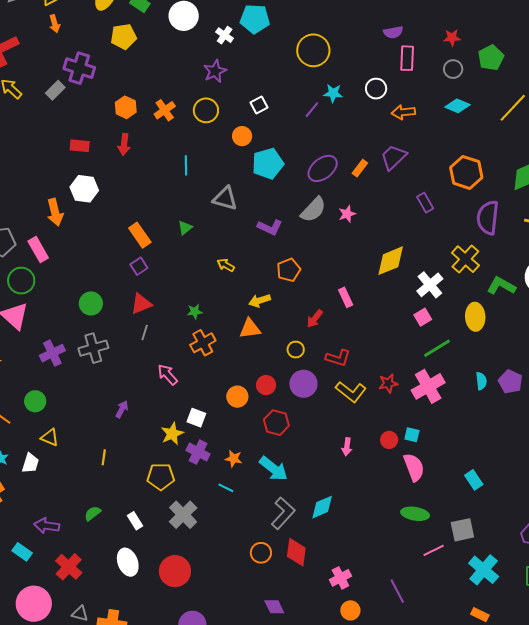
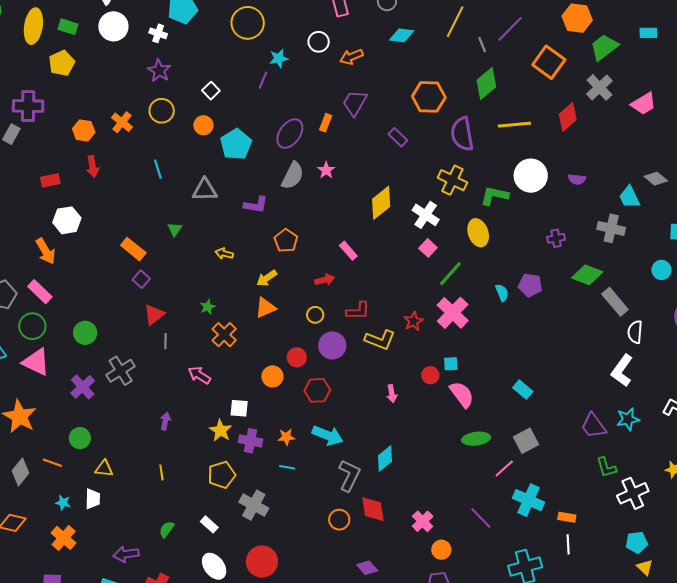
green circle: (91, 303) -> (85, 333), moved
red arrow: (315, 319) -> (325, 280), turned -126
cyan cross: (484, 570) -> (529, 500), moved

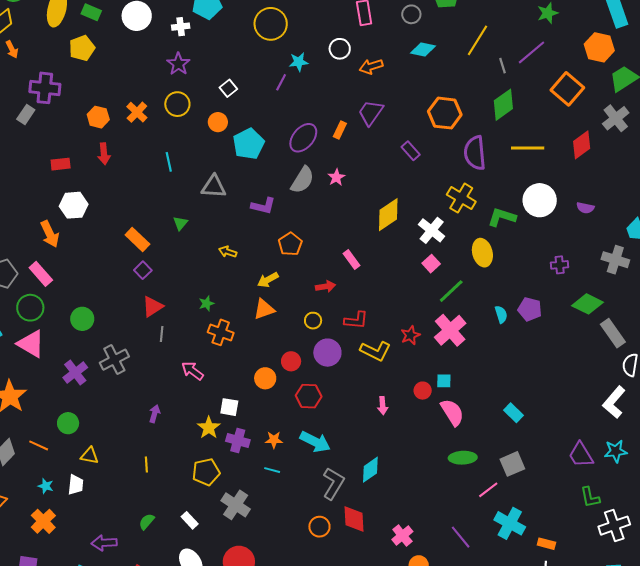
white cross: (158, 33) -> (181, 27), turned -30
orange cross: (224, 335) -> (221, 332), turned -30

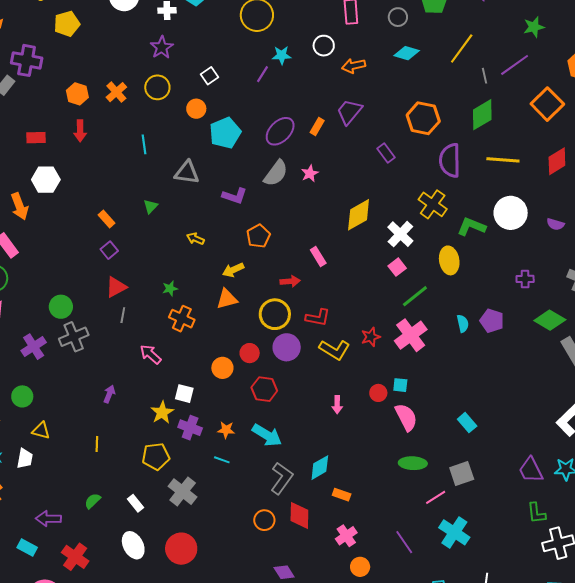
orange rectangle: (137, 239) -> (106, 219), size x0.7
green circle: (82, 319) -> (61, 307), moved
yellow circle: (313, 321) -> (275, 314), size x1.8
orange rectangle: (546, 544) -> (342, 495), moved

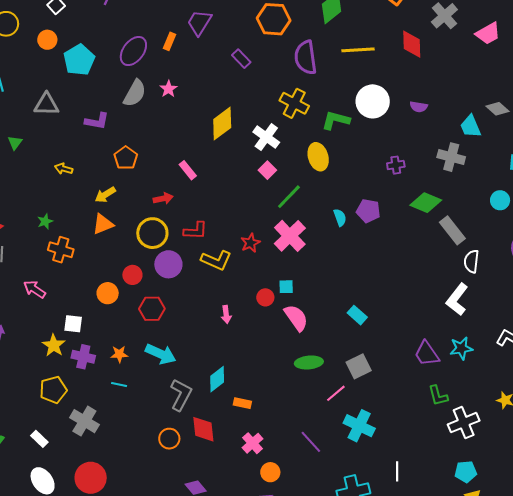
red diamond: (557, 161) -> (412, 44), turned -52

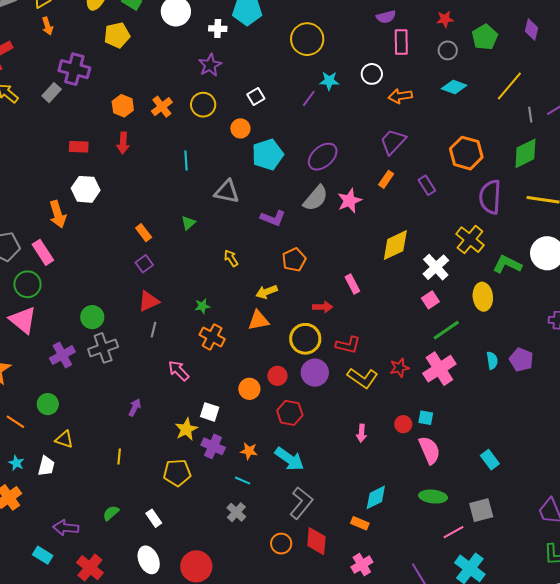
orange rectangle: (170, 41) -> (386, 179), moved
pink star: (168, 89) -> (349, 201), size x1.4
yellow arrow: (64, 169) -> (231, 258), turned 30
cyan diamond: (217, 379) -> (376, 497), moved
gray cross: (84, 421) -> (236, 512), moved, size x0.7

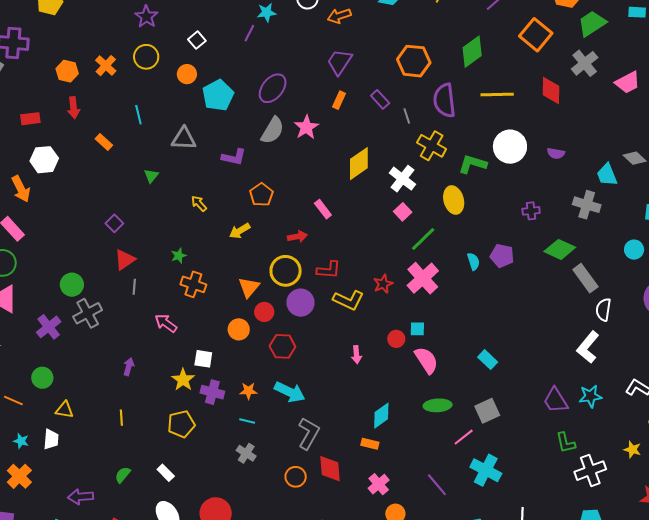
gray line: (530, 115) -> (407, 116), moved
orange rectangle: (144, 233) -> (104, 142), moved
orange triangle: (258, 320) -> (249, 287), moved, turned -30

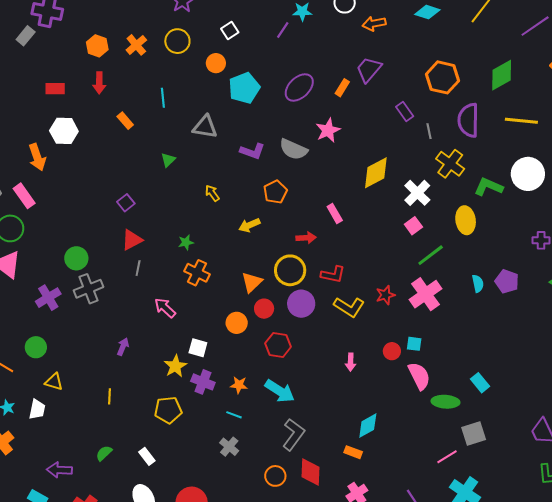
orange rectangle: (339, 100) -> (342, 88), moved
gray semicircle: (272, 130) -> (293, 149), moved, turned 76
green ellipse: (438, 405) -> (445, 402), moved

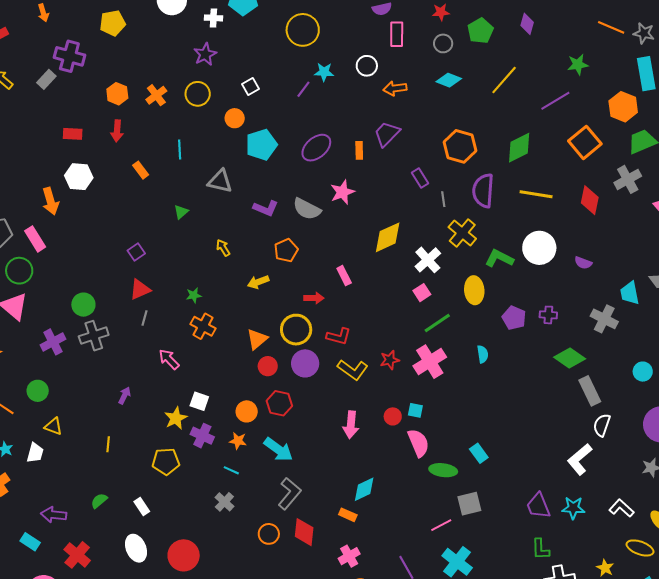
orange rectangle: (342, 88) -> (359, 150), turned -36
purple pentagon: (507, 281) -> (514, 318), moved
orange circle: (237, 323) -> (247, 411), moved
pink arrow: (351, 362) -> (351, 425), size x1.5

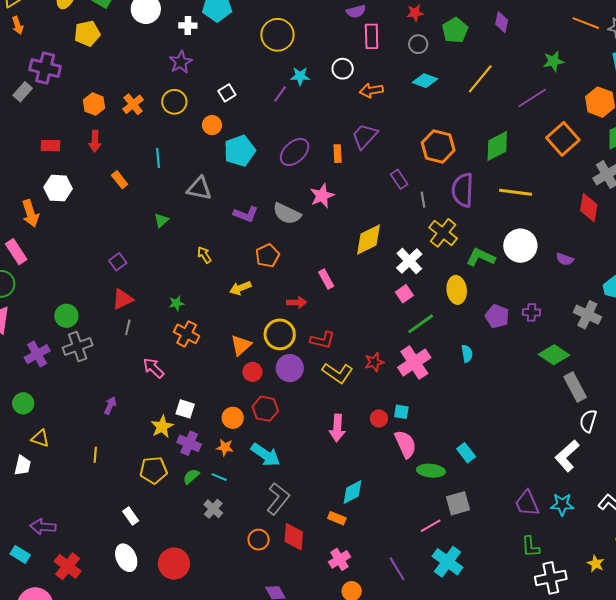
red diamond: (590, 200) -> (589, 208), moved
green semicircle: (99, 501) -> (191, 476), moved

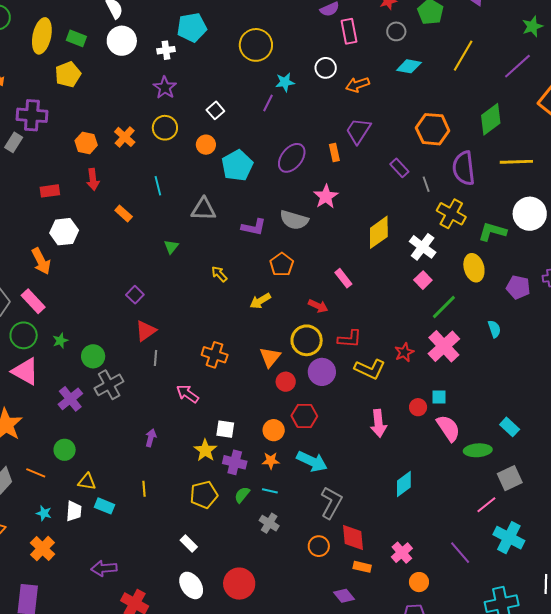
red arrow: (297, 302) -> (318, 306), turned 36
green star: (176, 303) -> (60, 341), moved
orange rectangle: (337, 518) -> (362, 567), moved
cyan rectangle: (20, 554) -> (105, 506), moved

